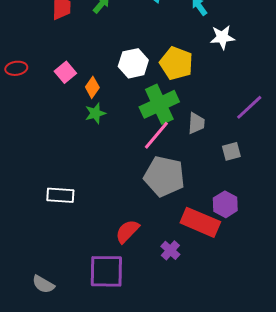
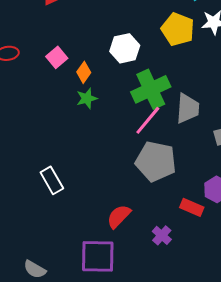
yellow pentagon: (176, 63) -> (178, 29), moved
gray trapezoid: (196, 123) -> (188, 108), size x1.4
white rectangle: (60, 195) -> (52, 180), turned 56
red rectangle: (200, 222) -> (192, 207), size x0.6

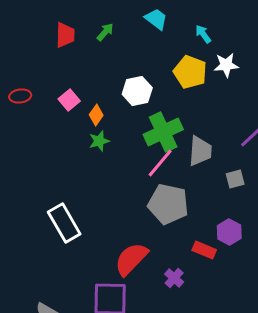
white rectangle: (52, 180) -> (64, 223), size x1.4
red semicircle: (119, 216) -> (131, 259), size x1.4

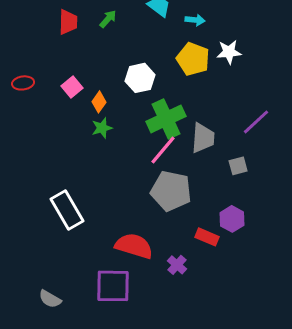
cyan arrow: (203, 34) -> (195, 20), moved, turned 132
red semicircle: (131, 259) -> (134, 246), turned 63

